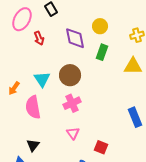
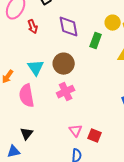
yellow circle: (100, 26) -> (113, 23), moved
pink triangle: (73, 133) -> (76, 131), moved

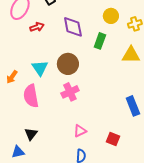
yellow circle: (113, 23) -> (111, 16), moved
red arrow: (33, 27) -> (37, 27), turned -88
pink triangle: (76, 131) -> (80, 131), turned 40
red square: (95, 136) -> (113, 139), moved

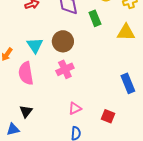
green rectangle: (100, 41) -> (95, 18), turned -42

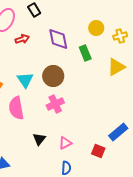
yellow triangle: (126, 32) -> (116, 67), turned -30
blue rectangle: (128, 83) -> (118, 132), moved, turned 72
black triangle: (26, 111) -> (39, 139), moved

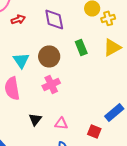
yellow cross: (120, 36) -> (108, 18), moved
green rectangle: (85, 53) -> (81, 47), moved
pink triangle: (65, 143) -> (61, 123), turned 32

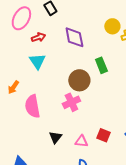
brown circle: (49, 56) -> (79, 80), moved
cyan triangle: (21, 60) -> (37, 61), moved
red square: (94, 131) -> (103, 135), moved

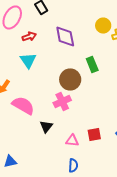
pink semicircle: (32, 106) -> (23, 106), turned 130
red square: (103, 135) -> (94, 134), turned -32
black triangle: (55, 137) -> (46, 126), moved

